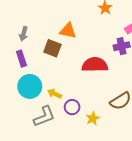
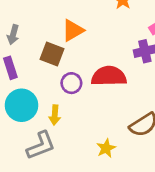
orange triangle: (68, 31) -> (73, 30), turned -42
yellow arrow: (54, 94) -> (55, 115), turned -112
purple circle: (72, 107) -> (71, 83), moved

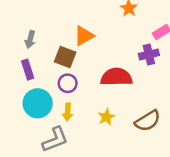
purple circle: (71, 83) -> (68, 83), moved
yellow star: (106, 148) -> (106, 117), moved

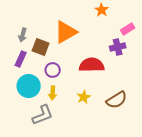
orange triangle: (84, 36) -> (66, 32), size x1.4
brown square: (65, 57) -> (41, 47), moved
purple rectangle: (28, 70) -> (21, 59), turned 42

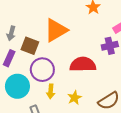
purple circle: (53, 70) -> (42, 70), size x1.5
yellow arrow: (53, 93) -> (51, 91), moved

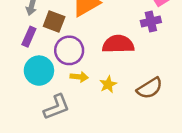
yellow arrow: (51, 91) -> (79, 77), turned -88

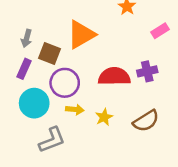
purple cross: (151, 21) -> (147, 71), moved

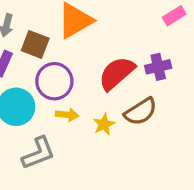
red semicircle: (114, 76) -> (117, 73), turned -40
brown semicircle: (146, 121) -> (141, 112), moved

